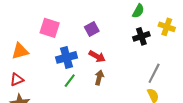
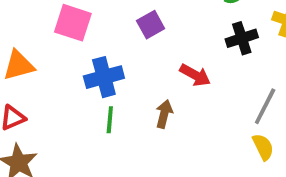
red arrow: (97, 56) -> (195, 75), moved
green line: (70, 81) -> (110, 120), turned -32

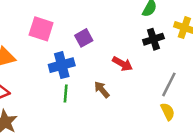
purple square: (151, 25) -> (84, 38), moved
brown arrow: (164, 114) -> (102, 90), turned -54

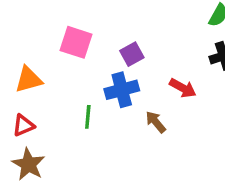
blue cross: (62, 65) -> (122, 90), moved
green line: (66, 93) -> (88, 117), moved

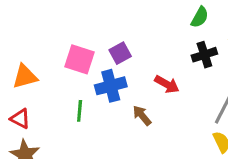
pink square: (76, 42) -> (80, 59), moved
red triangle: (23, 125) -> (20, 119), turned 50

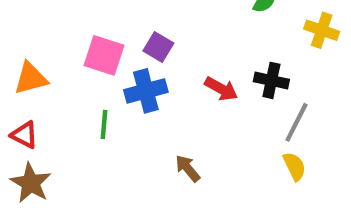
purple square: (120, 53) -> (158, 47), turned -30
black cross: (204, 55) -> (271, 80), moved, turned 30
brown arrow: (142, 116) -> (188, 168), moved

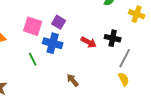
blue cross: (146, 91) -> (53, 43), turned 30
green line: (104, 124) -> (33, 59), turned -32

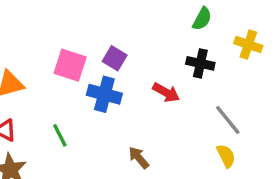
black cross: (113, 38) -> (200, 63), moved
gray line: (125, 58) -> (228, 120), turned -66
green line: (33, 59) -> (60, 135), moved

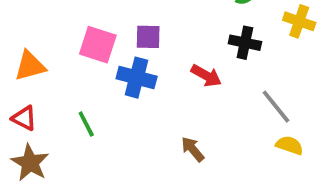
purple square: (115, 58) -> (148, 37), turned -30
yellow semicircle: (226, 156) -> (290, 145), moved, turned -45
brown arrow: (139, 158) -> (193, 149), moved

